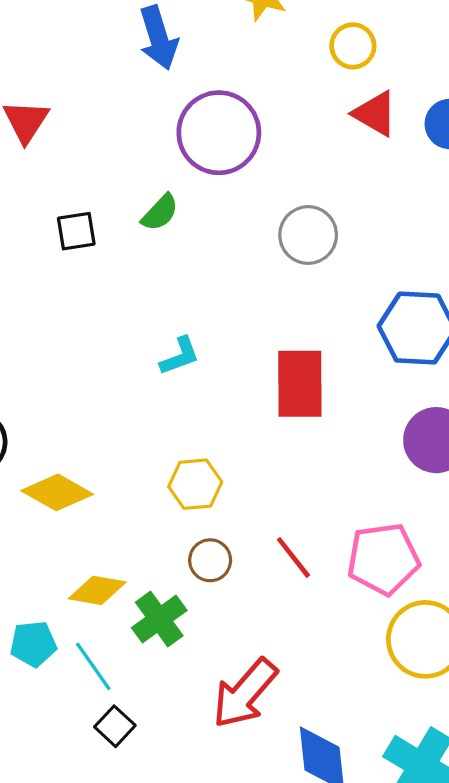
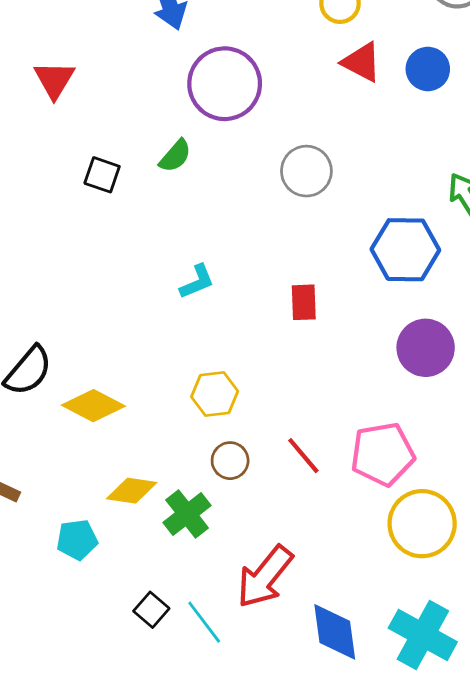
black square: (76, 231) -> (102, 175), turned 30
red rectangle: (300, 384) -> (304, 302), size x0.6
cyan line: (93, 666) -> (204, 622), moved

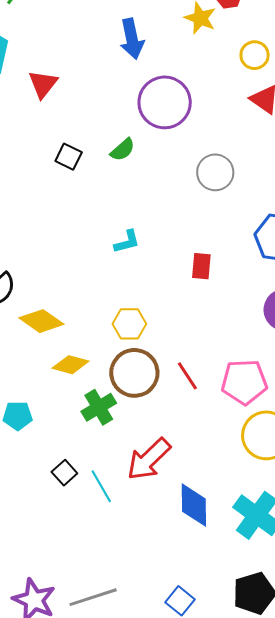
brown circle: (230, 461) -> (134, 373), size x1.8
yellow diamond: (132, 491) -> (71, 365), moved

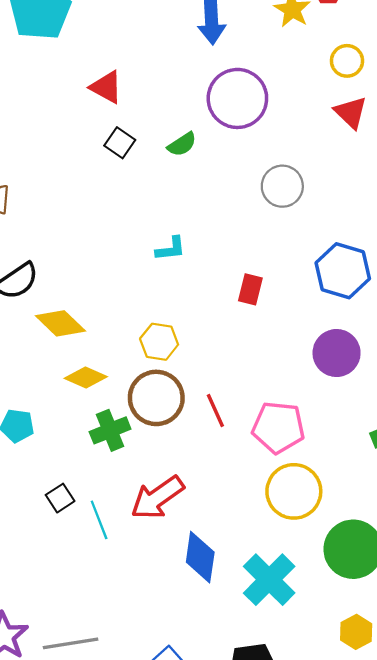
red triangle: (43, 84) -> (106, 87), moved, turned -48

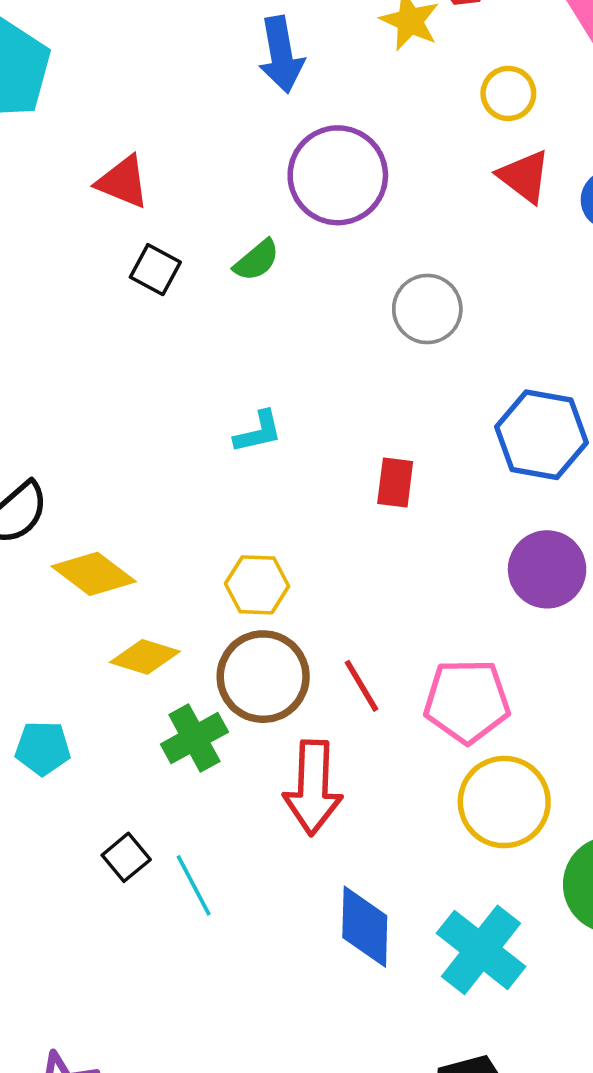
red arrow: (157, 498) -> (313, 788), moved, turned -46

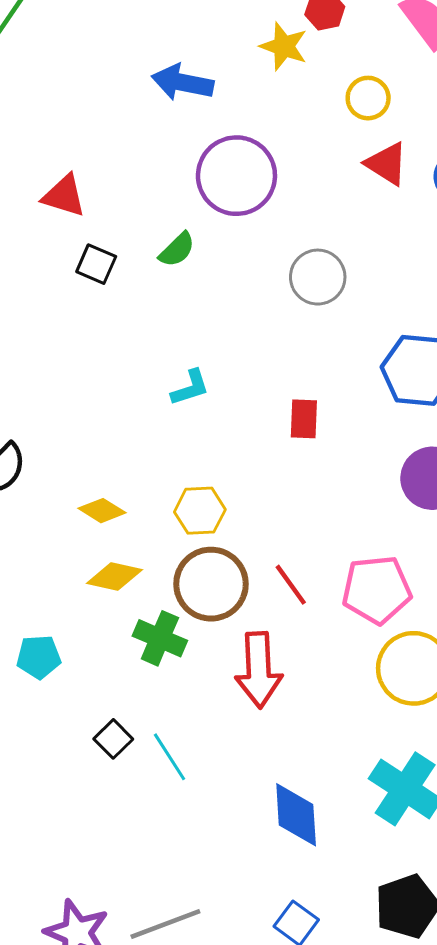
blue arrow: (281, 55) -> (183, 82), turned 116
yellow diamond: (94, 574) -> (102, 511), moved, size x0.7
green cross: (194, 738) -> (160, 638), turned -33
blue diamond: (365, 927) -> (296, 815), moved

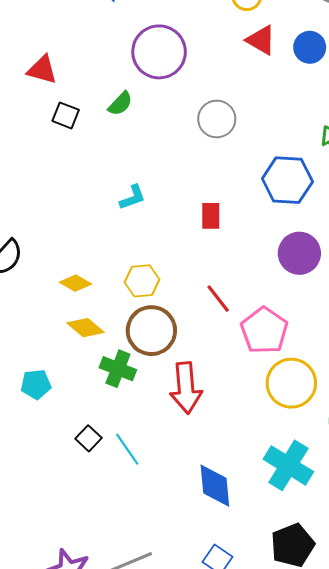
yellow diamond: (114, 576) -> (86, 328), turned 30
red line: (291, 585) -> (218, 299), moved
pink pentagon: (377, 590) -> (264, 330), turned -30

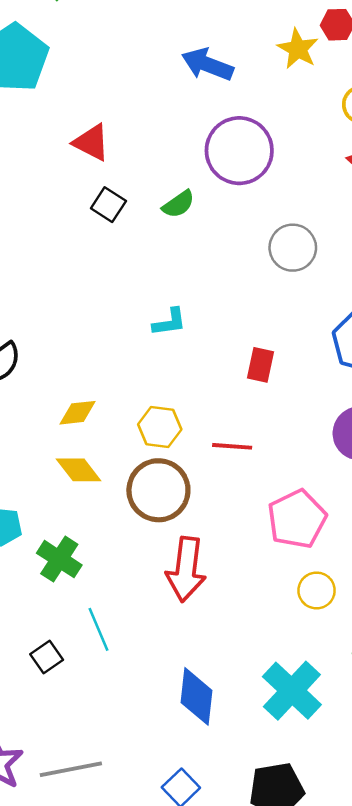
yellow diamond: (75, 283) -> (78, 413), turned -48
red line: (218, 299) -> (232, 446), moved, turned -60
green cross: (118, 369) -> (59, 559), moved
yellow circle: (291, 383) -> (317, 590), size x0.6
black square: (89, 438) -> (47, 657), moved

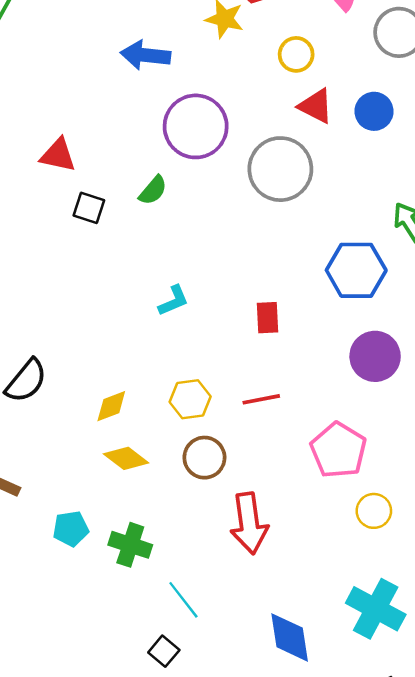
gray circle: (293, 248) -> (280, 169), moved, size x1.4
brown circle: (158, 490) -> (204, 458), size x0.7
black square: (47, 657) -> (164, 651), moved

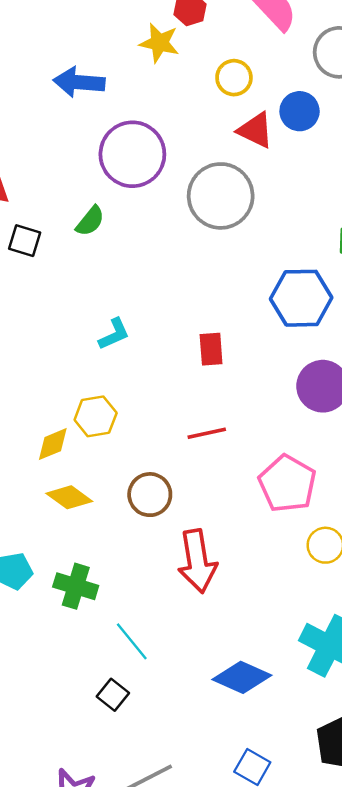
blue circle: (374, 111) -> (300, 111), moved
yellow hexagon: (190, 399) -> (96, 416), moved
blue diamond: (290, 637) -> (242, 677), turned -56

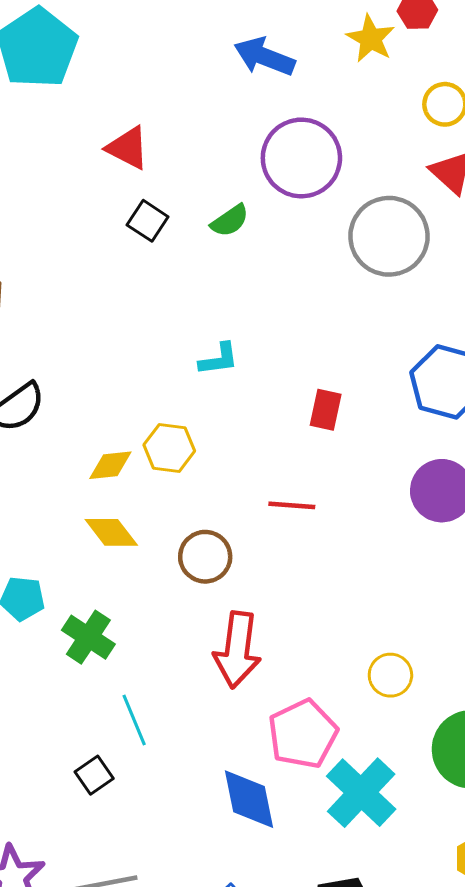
pink pentagon: (287, 484) -> (303, 734), moved
blue diamond: (242, 677) -> (249, 799), turned 38

